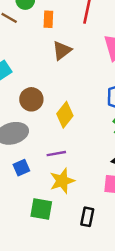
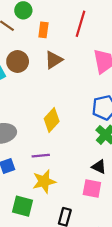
brown circle: (31, 99) -> (18, 61), moved

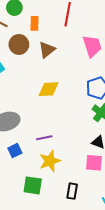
brown circle: (18, 61) -> (19, 44), moved
yellow diamond: (52, 120) -> (49, 89), moved, turned 50

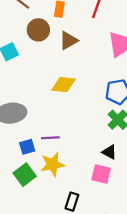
blue square: (15, 151) -> (27, 147), moved
green square: (33, 185) -> (25, 175), moved, turned 36

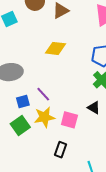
purple line: (50, 138) -> (43, 94), turned 49
pink square: (101, 174) -> (69, 120), moved

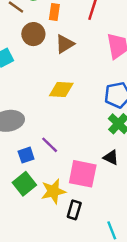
yellow star: (44, 117) -> (53, 191), moved
pink square: (69, 120) -> (83, 174), size x1.4

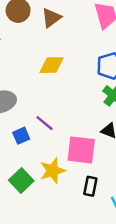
green square: (24, 184) -> (21, 180), moved
black rectangle: (74, 210) -> (90, 186), moved

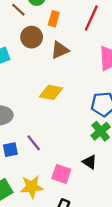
pink square: (81, 150) -> (61, 174), size x0.7

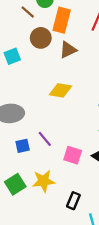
orange rectangle: (54, 19) -> (62, 20), size x1.6
pink square: (61, 174) -> (73, 155), moved

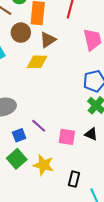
yellow diamond: (60, 90) -> (37, 62), moved
yellow star: (44, 181) -> (44, 165), turned 30
green square: (15, 184) -> (17, 159), moved

